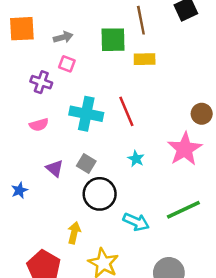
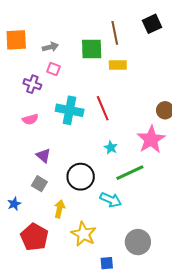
gray square: (86, 164) -> (39, 184), moved
blue star: (19, 190) -> (14, 204), moved
green line: (183, 210) -> (130, 173), moved

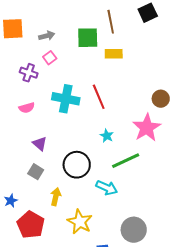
pink square: (53, 69) -> (50, 58), turned 32
blue star: (14, 204) -> (11, 201), moved

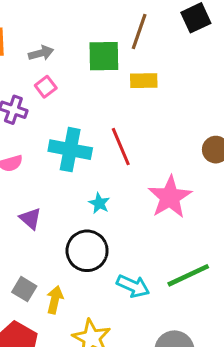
brown line: (111, 22) -> (139, 32), turned 30
pink star: (147, 128) -> (170, 197), moved
cyan star: (107, 136) -> (99, 203), moved
green line: (126, 161) -> (188, 275), moved
gray square: (36, 172) -> (24, 289), moved

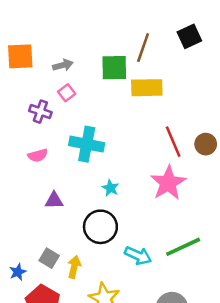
yellow rectangle: (144, 81) -> (147, 88), size x1.4
red line: (121, 147) -> (173, 142), moved
purple triangle: (30, 219) -> (54, 200), turned -42

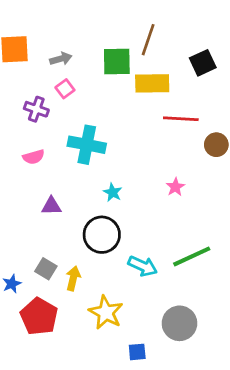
black square: (189, 36) -> (203, 63), moved
red line: (173, 142) -> (181, 119), moved, turned -64
pink star: (168, 183) -> (175, 187), size x0.5

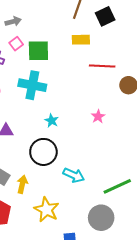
green square: (117, 61) -> (38, 51), moved
black square: (203, 63) -> (105, 16), moved
yellow rectangle: (152, 83) -> (81, 40), size x0.7
green line: (192, 256) -> (117, 186), moved

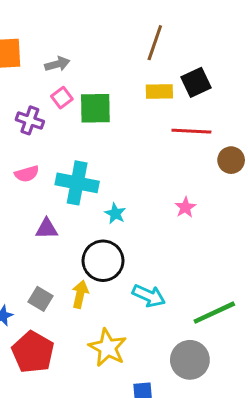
black square: (105, 16) -> (196, 82), moved
cyan cross: (32, 85) -> (77, 183), moved
yellow arrow: (22, 184) -> (80, 294), moved

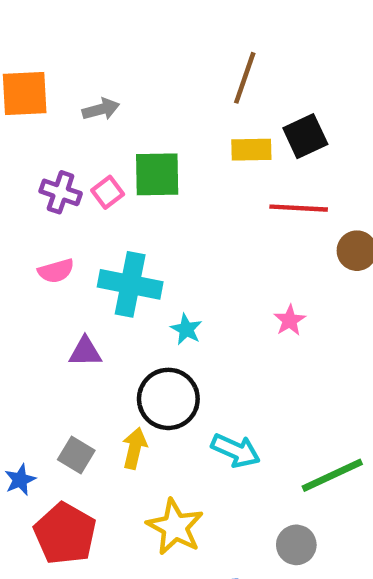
pink square: (62, 98) -> (108, 192), moved
gray circle: (190, 360) -> (296, 545), size x0.7

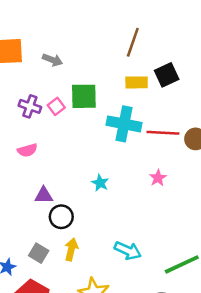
gray arrow: (101, 109) -> (52, 60), turned 36
red line: (299, 208) -> (163, 133), moved
cyan cross: (130, 284) -> (124, 124), moved
black circle: (168, 399) -> (61, 217), moved, size x0.7

